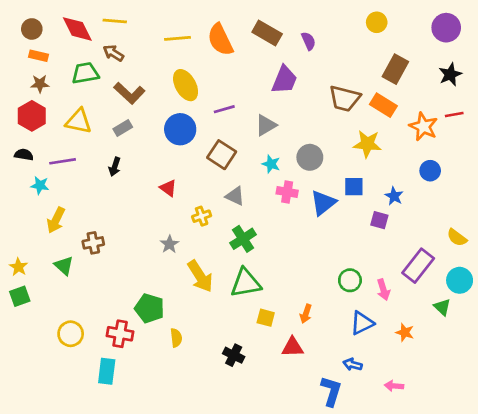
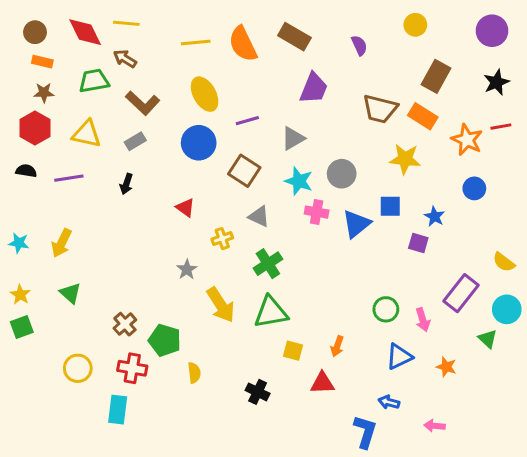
purple semicircle: (309, 41) -> (359, 45), moved
cyan star: (271, 164) -> (299, 181), size x1.4
cyan star: (40, 185) -> (19, 243), moved
brown cross: (93, 243) -> (125, 324), moved, turned -30

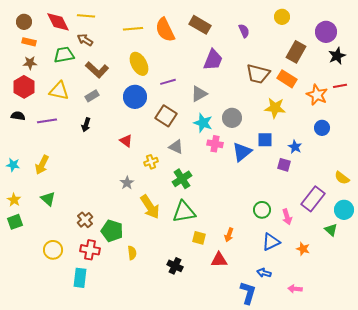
purple circle: (492, 31) -> (326, 32), moved

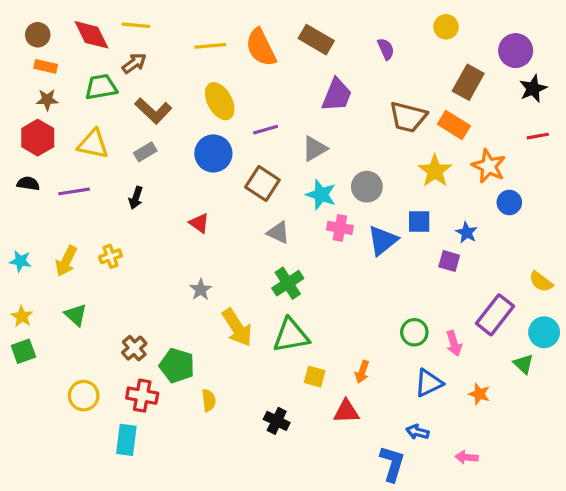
brown arrow: (85, 40) -> (134, 63), turned 112
orange star: (317, 95) -> (489, 166), moved
yellow star: (275, 108) -> (435, 171), turned 30
yellow cross: (151, 162) -> (111, 256), moved

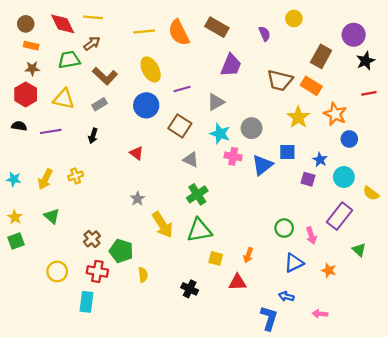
yellow circle: (446, 27) -> (294, 18), moved
cyan circle: (544, 332) -> (344, 177), moved

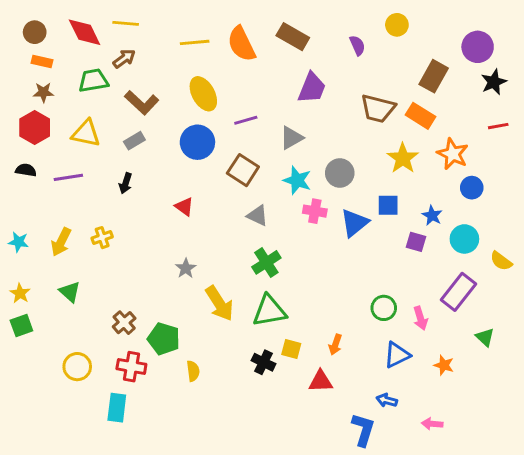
black cross: (190, 289) -> (263, 362), moved

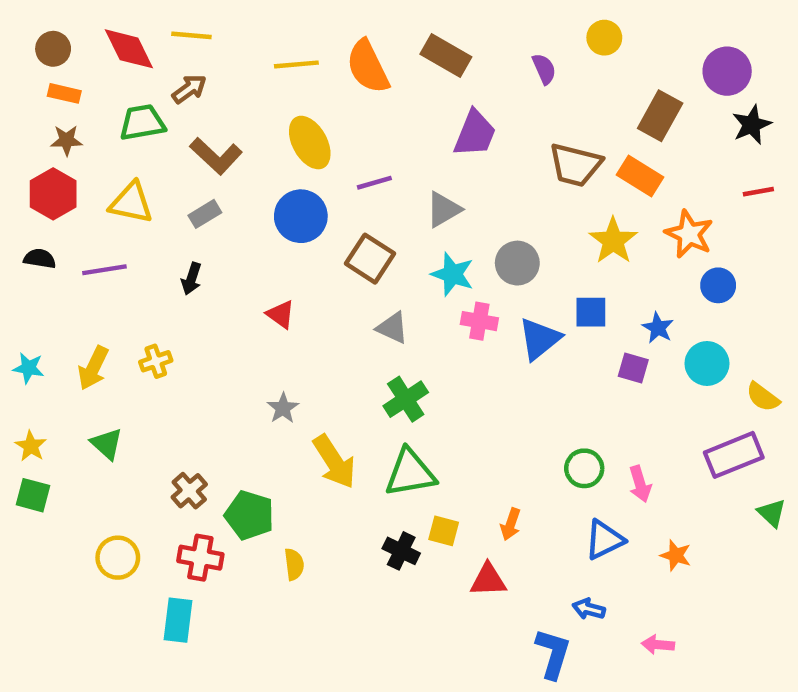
purple rectangle: (459, 292) -> (734, 455), moved, turned 30
green square: (21, 326) -> (33, 495), turned 35
green triangle: (485, 337) -> (772, 513), moved

